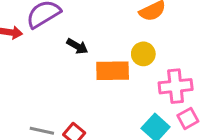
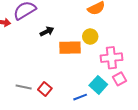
black arrow: (77, 46) -> (47, 31), turned -56

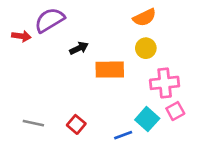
yellow circle: (90, 37) -> (146, 48), moved
gray line: (24, 87) -> (33, 123), moved

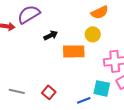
yellow circle: (146, 48) -> (93, 34), moved
cyan square: (147, 119) -> (102, 88), turned -30

